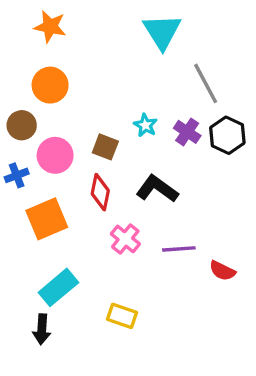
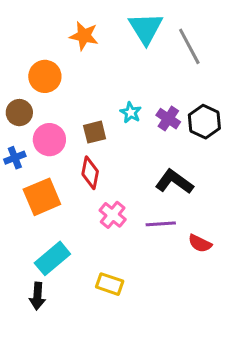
orange star: (50, 27) -> (84, 36), moved
gray line: (206, 83) -> (189, 46), moved
brown square: (105, 147) -> (95, 132), turned -35
black L-shape: (157, 189) -> (174, 182), moved

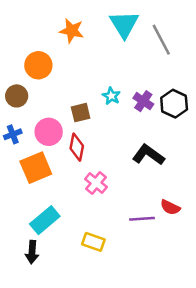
pink circle: (49, 140) -> (49, 132), moved
purple line: (161, 224) -> (142, 219), moved

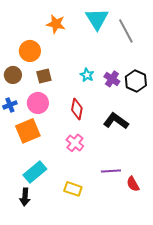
brown square: (81, 113) -> (44, 76), moved
red diamond: (77, 147) -> (77, 109), moved
red semicircle: (170, 207) -> (133, 184), moved, turned 35

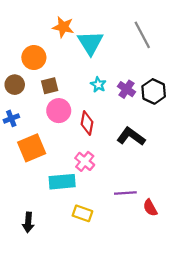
cyan triangle: (97, 19) -> (90, 43), moved
pink circle: (38, 103) -> (59, 111), moved
cyan rectangle: (35, 172) -> (62, 182), moved, turned 35

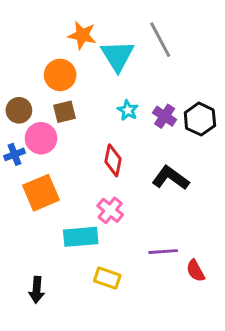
gray line: (142, 35) -> (160, 40), moved
orange circle: (34, 58) -> (60, 75), moved
pink circle: (59, 111) -> (41, 138), moved

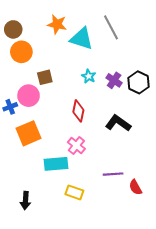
cyan triangle: (118, 56) -> (81, 39), turned -40
orange circle: (60, 75) -> (21, 52), moved
brown circle: (19, 110) -> (13, 29), moved

